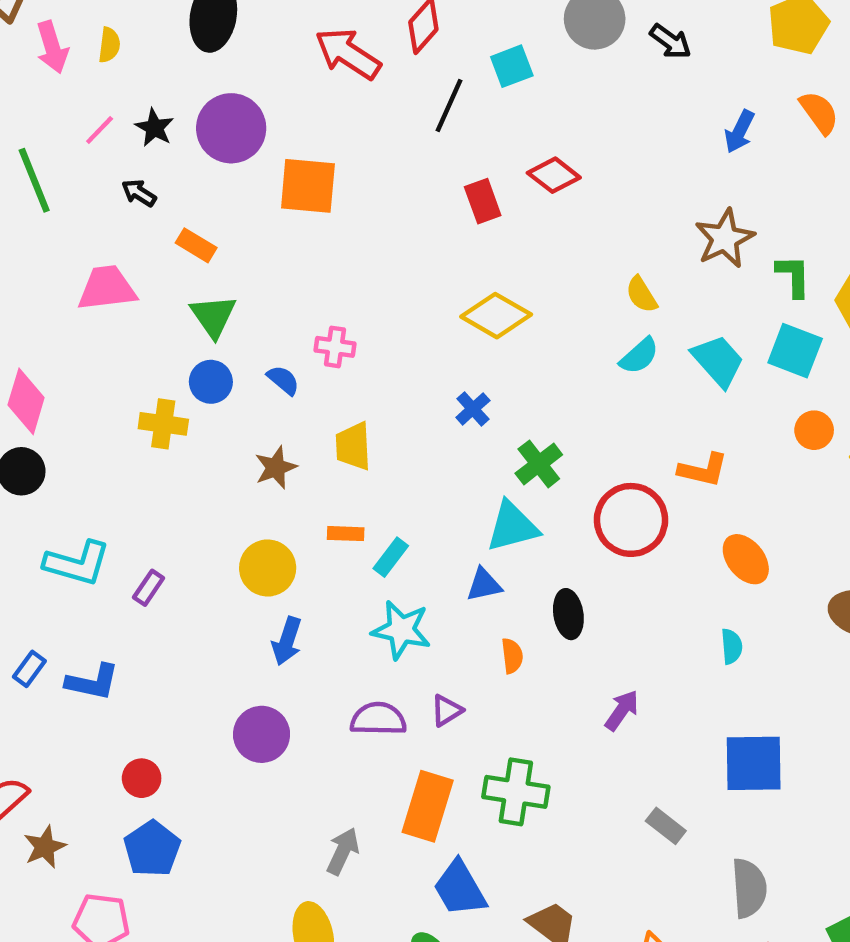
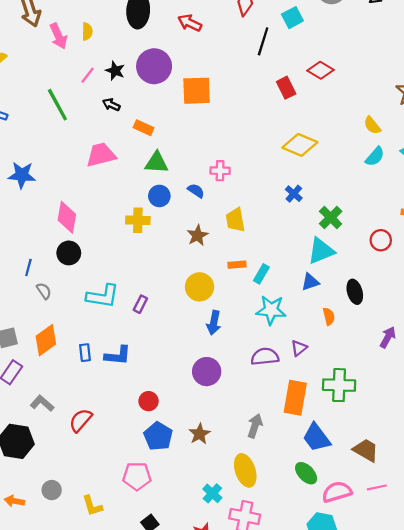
red arrow: (348, 54) -> (190, 23), moved, size x0.7
green triangle: (213, 316) -> (157, 163), turned -45
red circle: (631, 520) -> (381, 240), size x0.6
blue rectangle: (29, 669) -> (85, 353), turned -36
brown star: (45, 847) -> (200, 434), moved

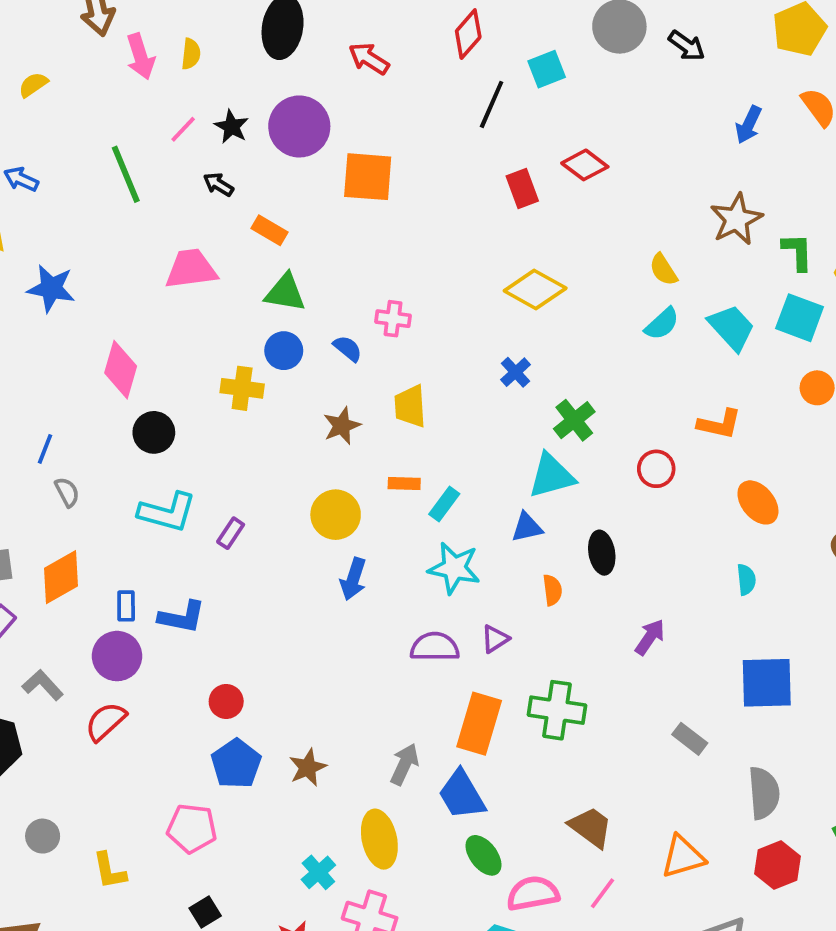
black circle: (69, 253) -> (154, 432), moved
purple circle: (207, 372) -> (117, 656), moved
blue trapezoid: (317, 438) -> (462, 795), moved
pink line: (377, 487) -> (603, 893), turned -48

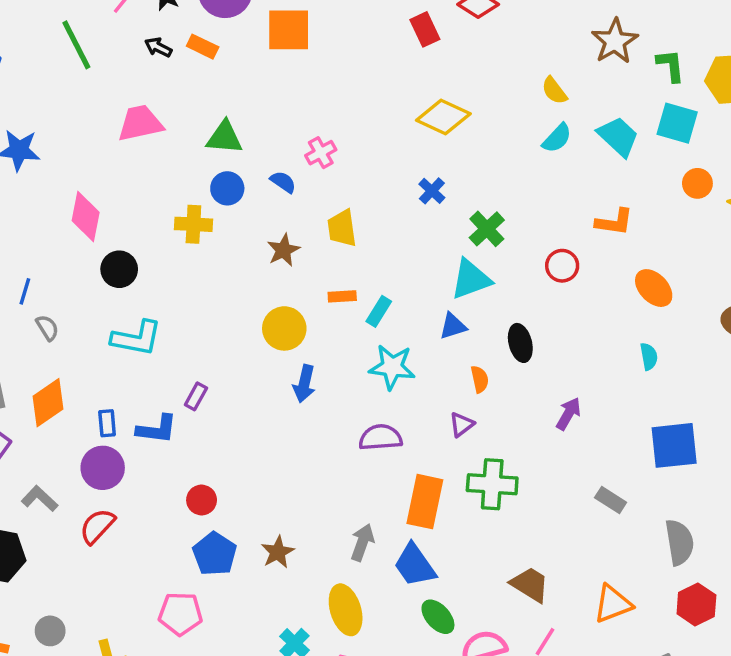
orange rectangle: (269, 230) -> (203, 47), moved
pink cross: (393, 319) -> (321, 153), turned -32
purple rectangle: (231, 533) -> (196, 396), moved
purple triangle: (495, 639) -> (462, 425), moved

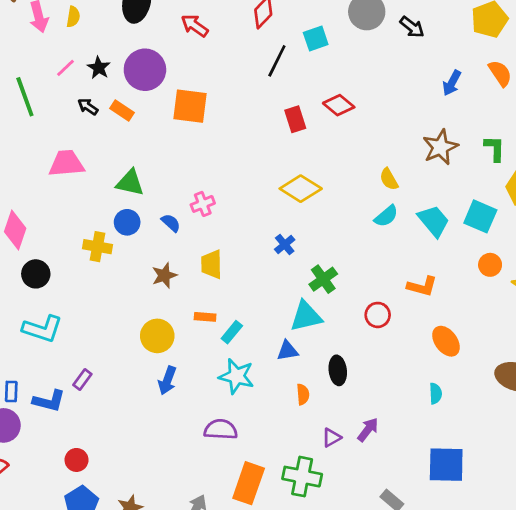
green L-shape: (671, 66) -> (495, 148), moved
purple triangle: (462, 425) -> (331, 438), moved

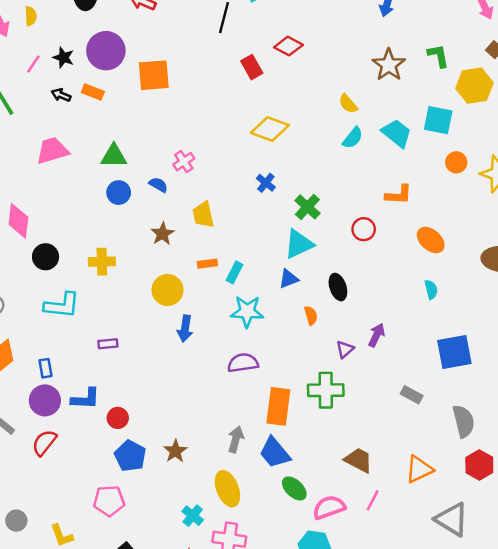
yellow cross: (97, 247) -> (102, 262), moved
purple rectangle: (82, 379) -> (108, 344), turned 60
blue L-shape: (49, 401) -> (85, 399), moved

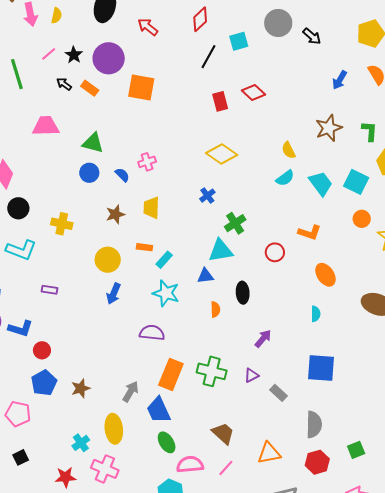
purple triangle: (345, 349) -> (251, 375), moved

